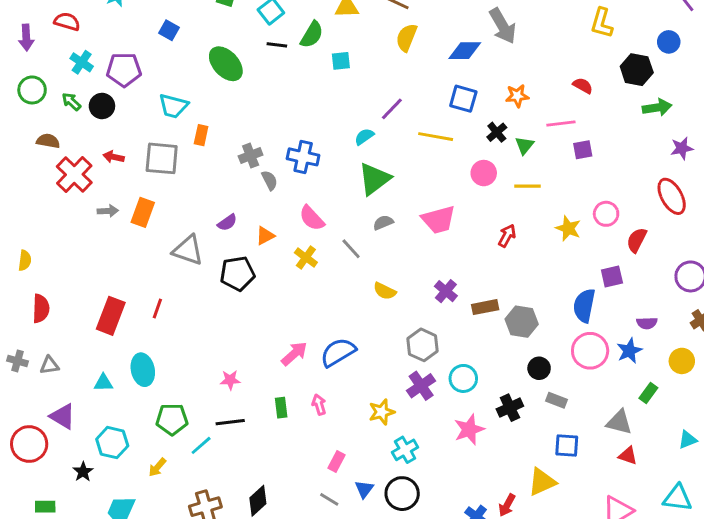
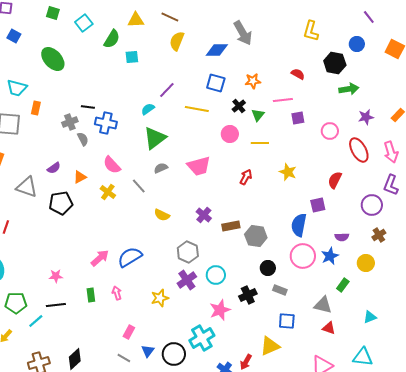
black line: (277, 45) -> (88, 107), moved
pink circle: (606, 214) -> (330, 131), moved
cyan cross: (405, 450) -> (202, 338), moved, size x1.4

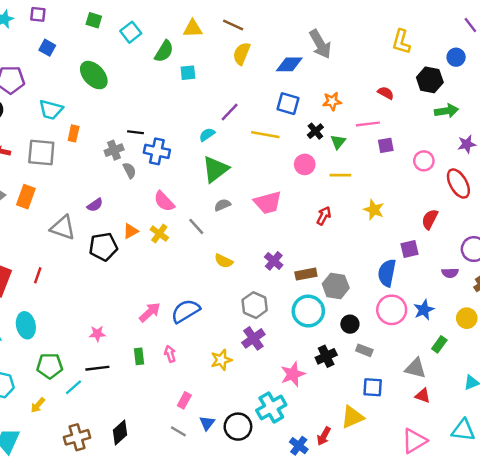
orange triangle: (80, 177) -> (131, 231), moved
purple semicircle: (342, 237) -> (450, 273), moved
cyan circle: (216, 275) -> (308, 311), moved, size x1.4

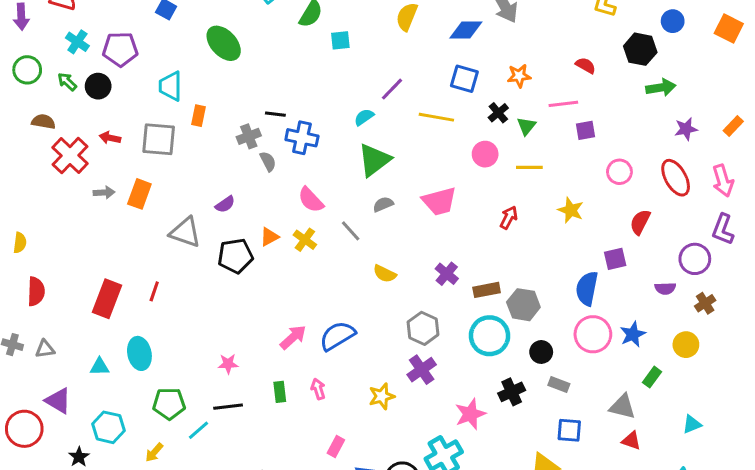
cyan trapezoid: (51, 110) -> (170, 86), turned 75
pink circle: (424, 161) -> (619, 172), moved

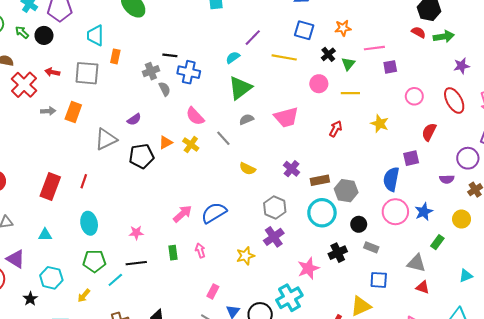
red semicircle: (586, 65) -> (419, 32), moved
gray triangle: (185, 232) -> (106, 139), turned -45
cyan ellipse: (139, 353) -> (89, 223), moved

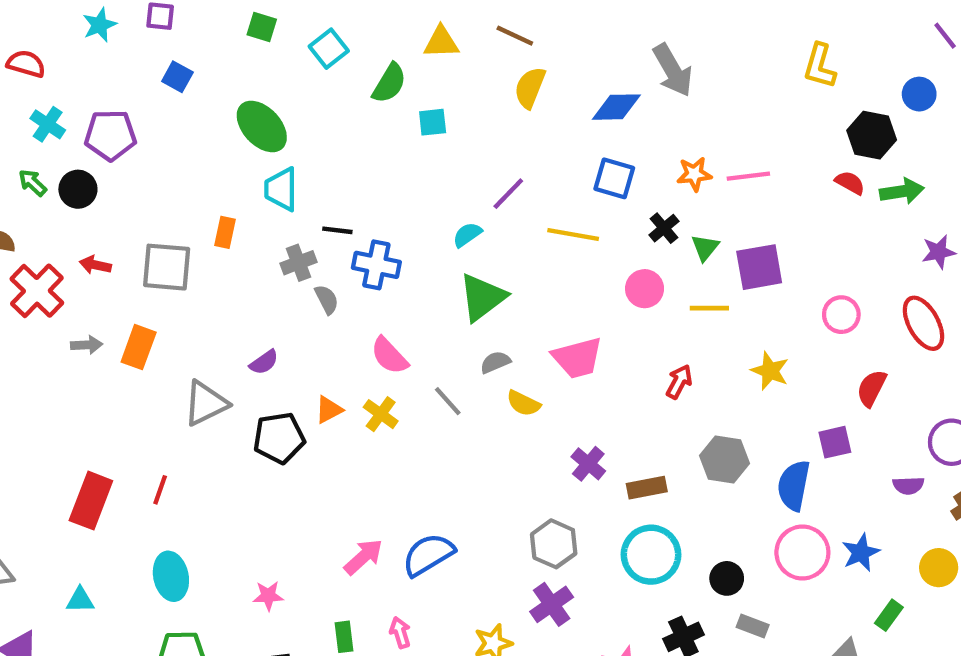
cyan trapezoid: (95, 35) -> (281, 189), moved
pink line: (374, 48) -> (748, 176), moved
purple square: (390, 67) -> (759, 267), moved, size x1.6
yellow semicircle: (247, 169) -> (523, 403), moved
gray hexagon: (346, 191) -> (725, 460), moved

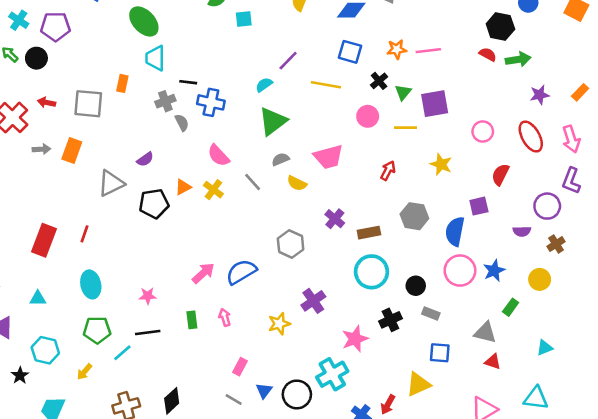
gray hexagon: (554, 544) -> (291, 244), moved

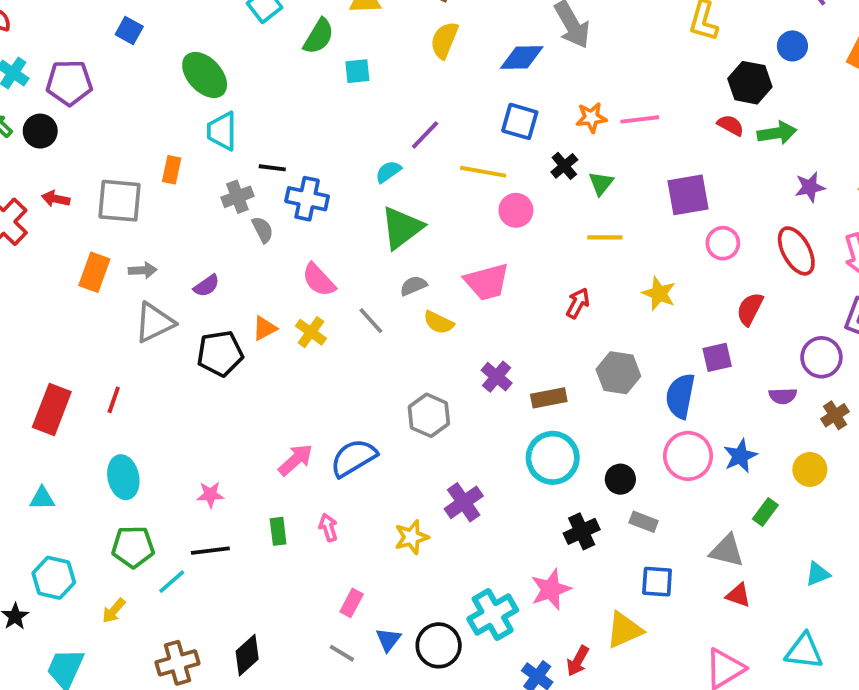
purple square: (435, 104) -> (688, 195), moved
pink circle: (368, 116) -> (516, 210), moved
gray arrow: (41, 149) -> (143, 270), moved
pink star: (355, 339) -> (551, 589), moved

